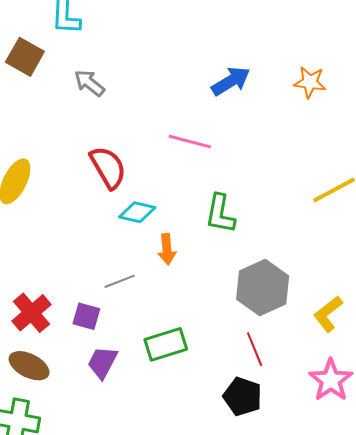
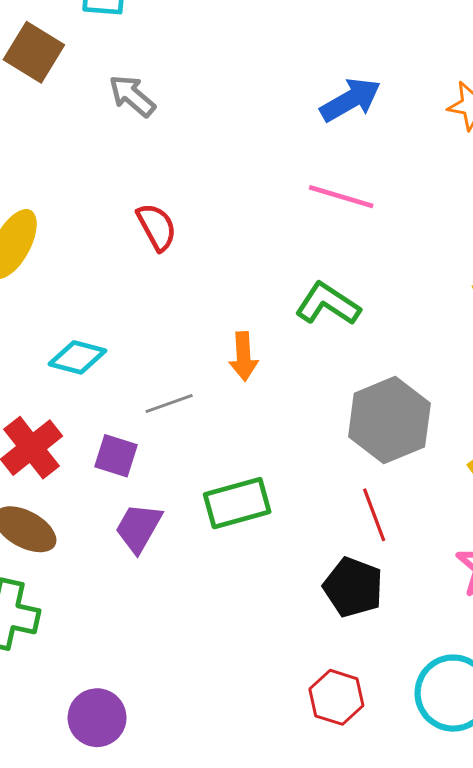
pink line: (190, 142) -> (341, 197), moved
red semicircle: (108, 167) -> (157, 227), size x0.7
cyan diamond: (137, 212) -> (77, 357), moved
green L-shape: (220, 214) -> (328, 304), turned 111

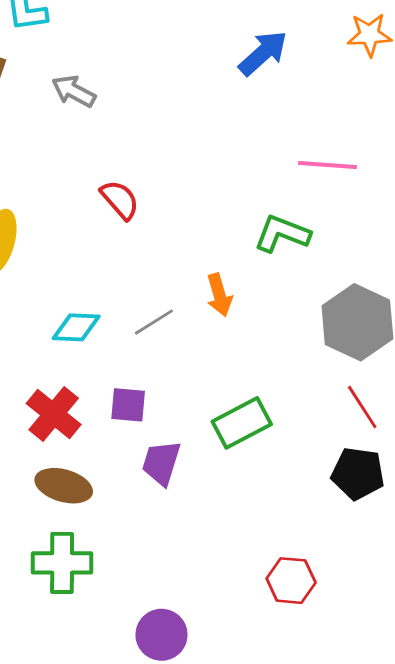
pink line: (341, 197) -> (327, 165), moved
gray line: (169, 403) -> (154, 322), moved
red hexagon: (336, 697) -> (291, 581), moved

